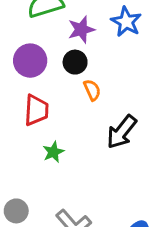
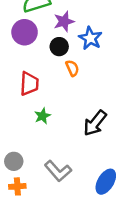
blue star: (126, 22) -> (90, 38), moved
purple circle: (30, 61) -> (25, 32), moved
black arrow: (122, 132) -> (95, 123), moved

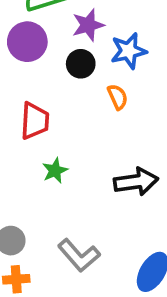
blue star: (90, 38) -> (129, 51), turned 30
orange semicircle: (72, 68) -> (118, 97), moved
black arrow: (95, 123) -> (136, 182), turned -136

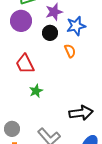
red trapezoid: (35, 121) -> (25, 64), turned 150
black arrow: (136, 182) -> (81, 113), moved

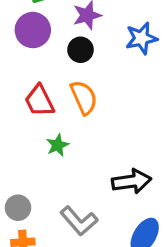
blue star: (76, 26) -> (141, 38), moved
orange semicircle: (70, 51) -> (84, 97), moved, size x1.5

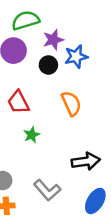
blue star: (141, 38) -> (76, 57), moved
orange semicircle: (84, 97) -> (71, 104), moved

